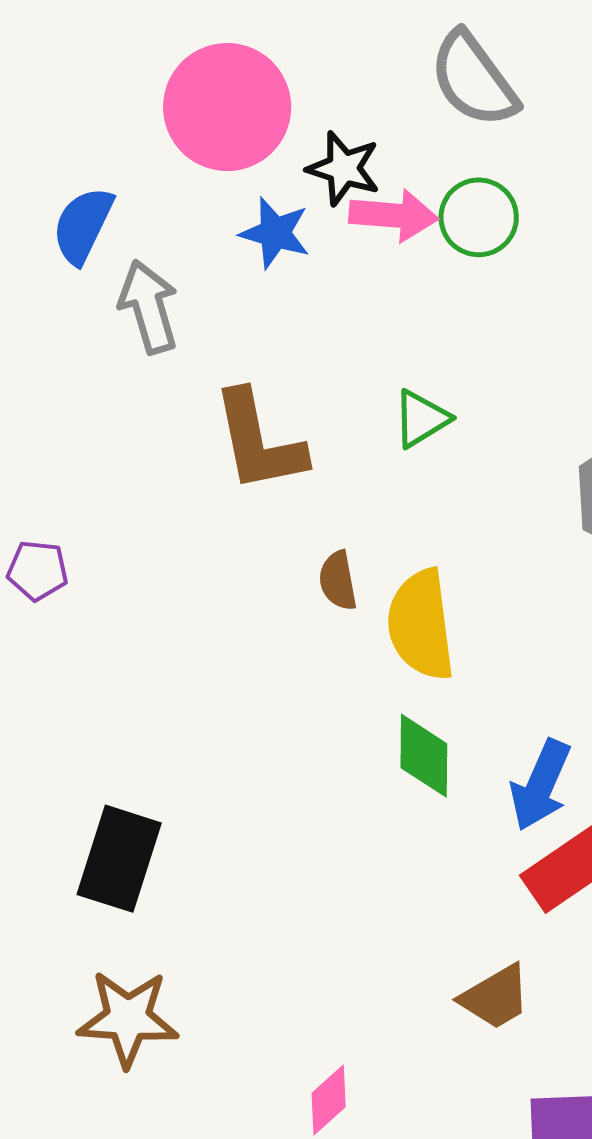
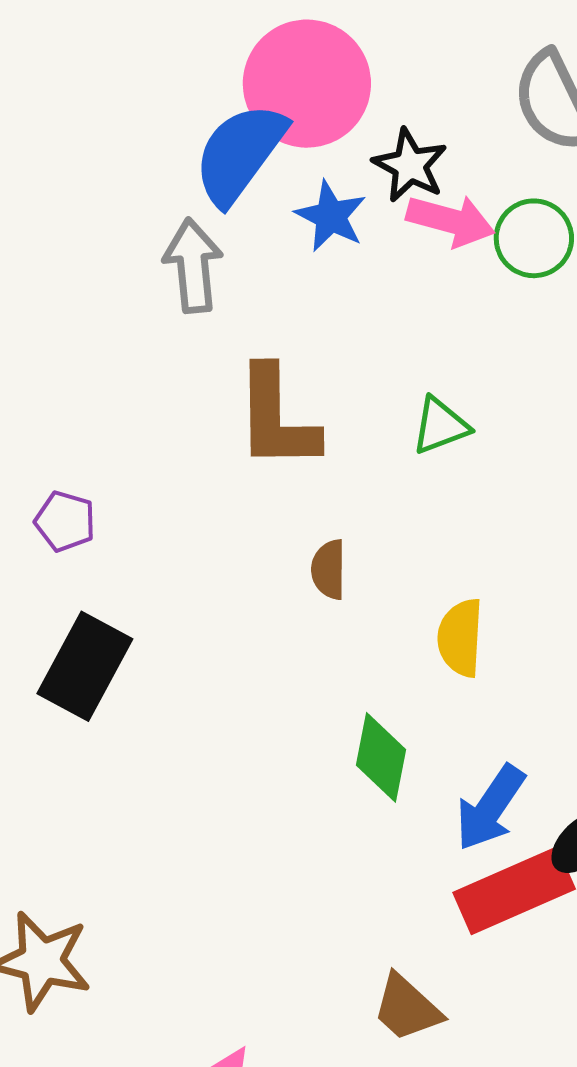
blue semicircle: (83, 225) -> (240, 154), moved, size x1.4
purple pentagon: (38, 570) -> (65, 521), moved
yellow semicircle: (421, 625) -> (460, 638), moved, size x0.7
black rectangle: (119, 859) -> (85, 666), moved
brown trapezoid: (495, 997) -> (407, 1008), turned 62

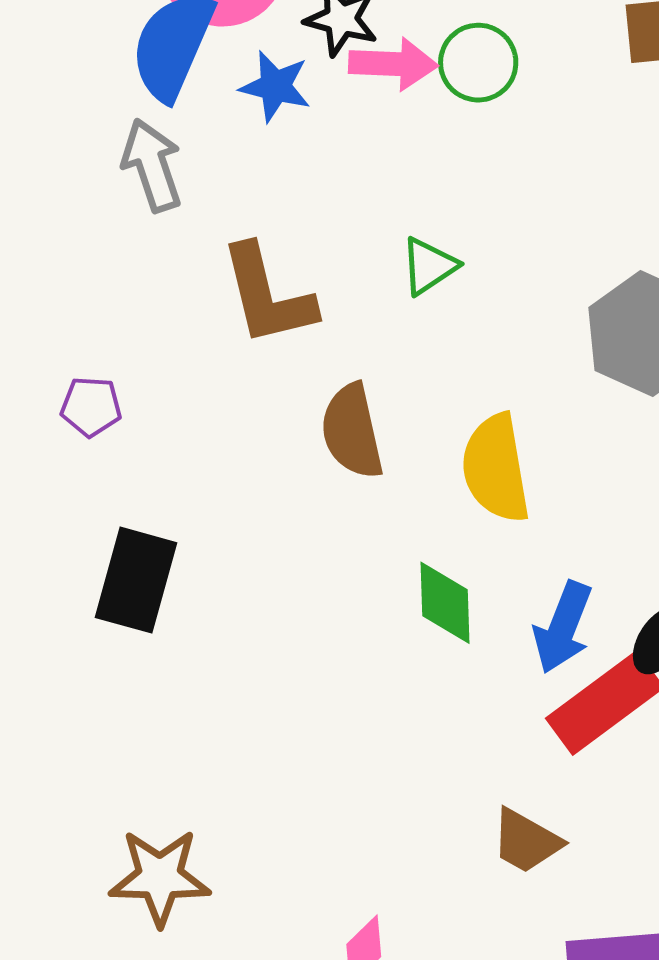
purple pentagon: (65, 521) -> (91, 407), moved
brown semicircle: (329, 569) -> (352, 431), size x1.6
yellow semicircle: (460, 638) -> (496, 468), size x1.4

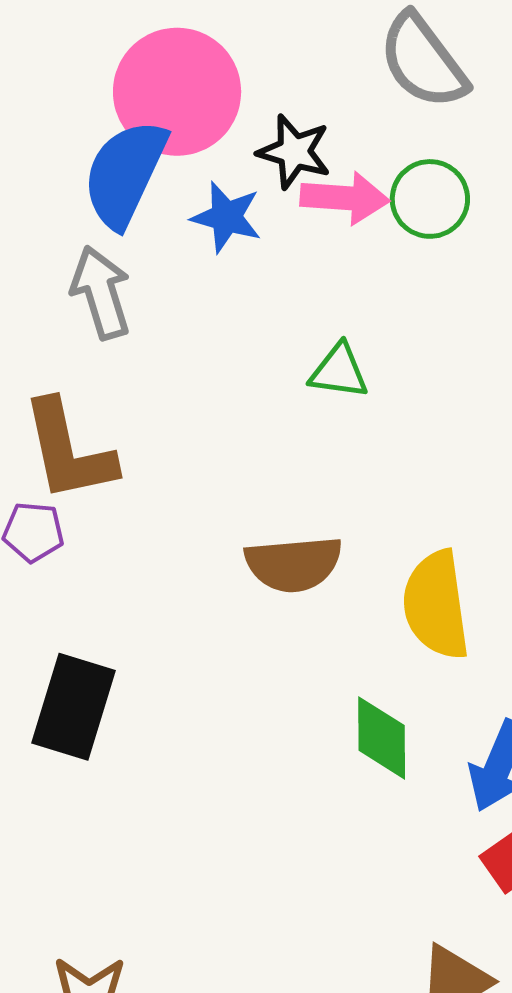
green triangle: (429, 266) -> (339, 371), moved, turned 40
brown L-shape: (267, 295) -> (68, 451), moved
brown semicircle: (352, 431) -> (294, 564), turned -84

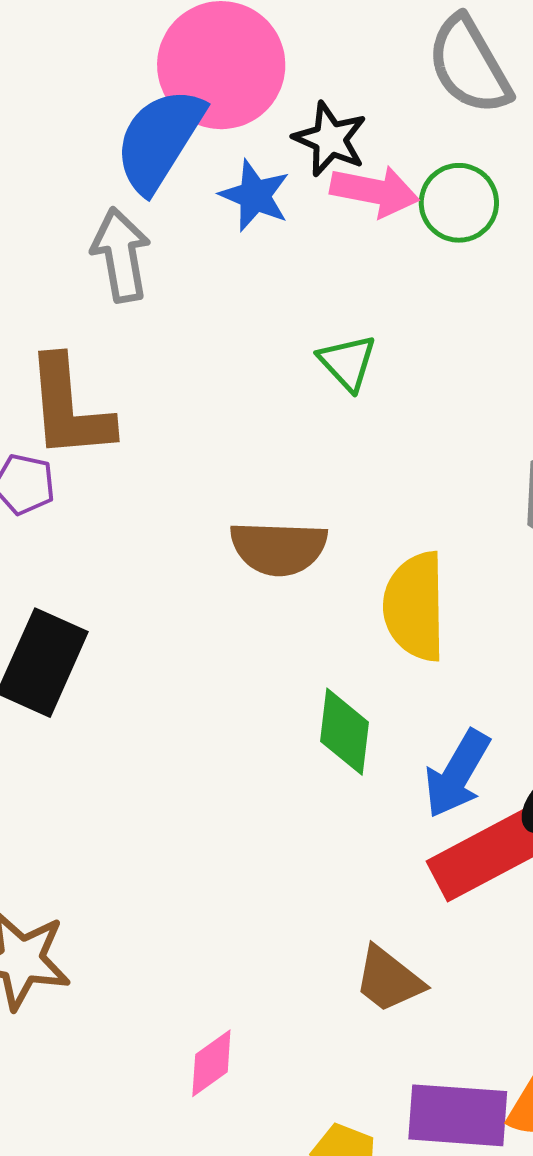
green triangle: (339, 371) -> (347, 362), turned 32

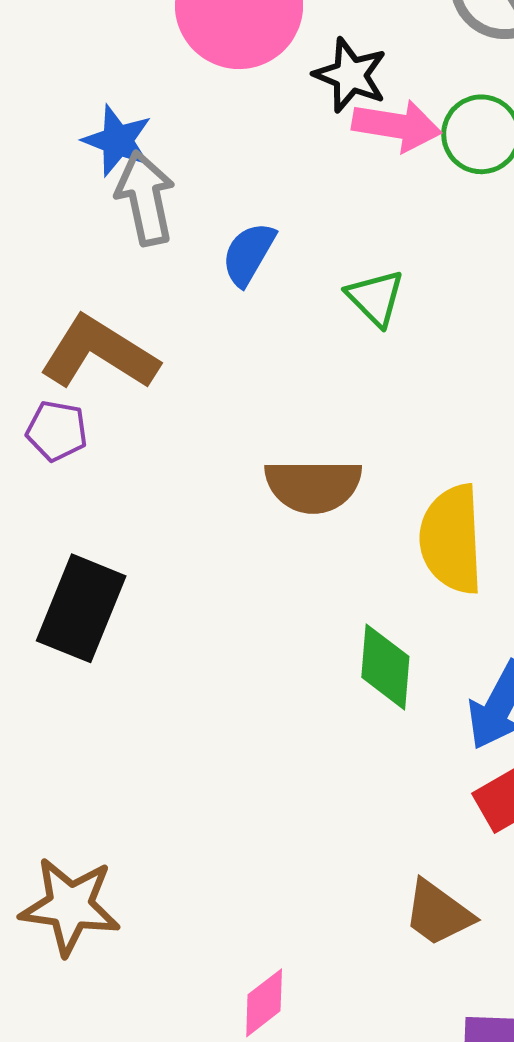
blue semicircle: (159, 140) -> (249, 254), moved, size x0.6
blue star: (255, 196) -> (117, 141), moved
brown L-shape: (69, 408) -> (99, 353), turned 129

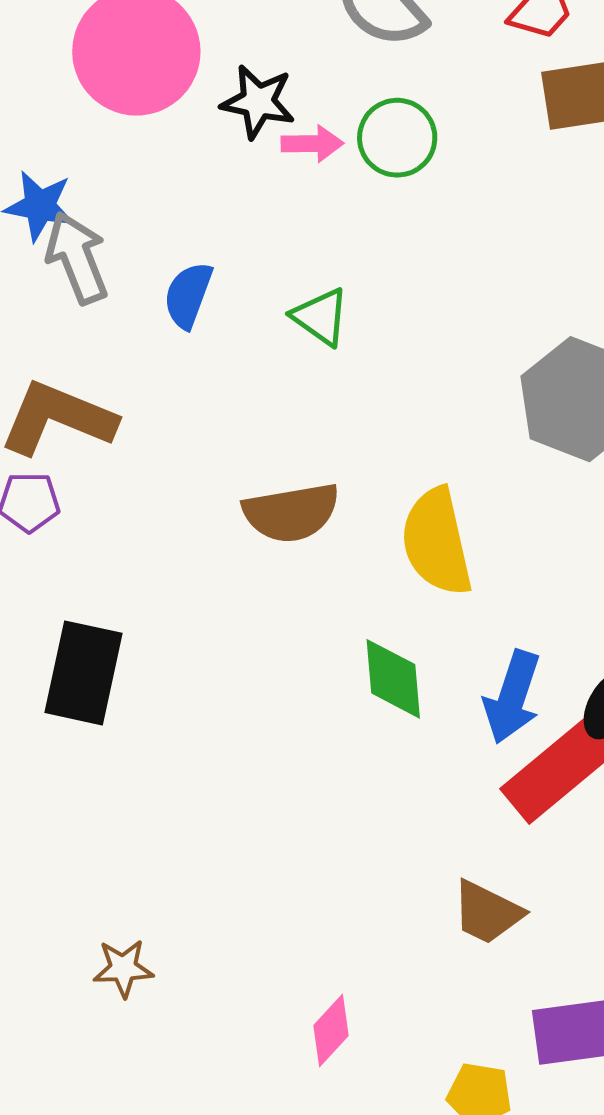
pink arrow: (397, 126) -> (312, 144), size x0.7
brown star: (70, 906) -> (123, 968), size x0.6

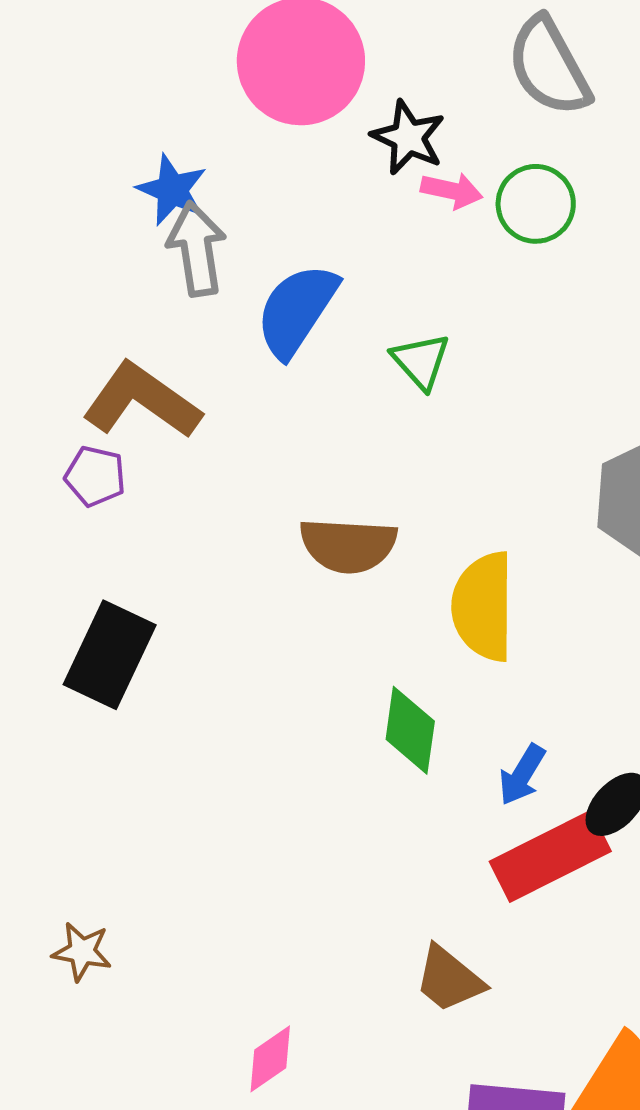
blue semicircle: (188, 295) -> (297, 310), size x1.5
blue arrow: (512, 697) -> (522, 775), size x0.7

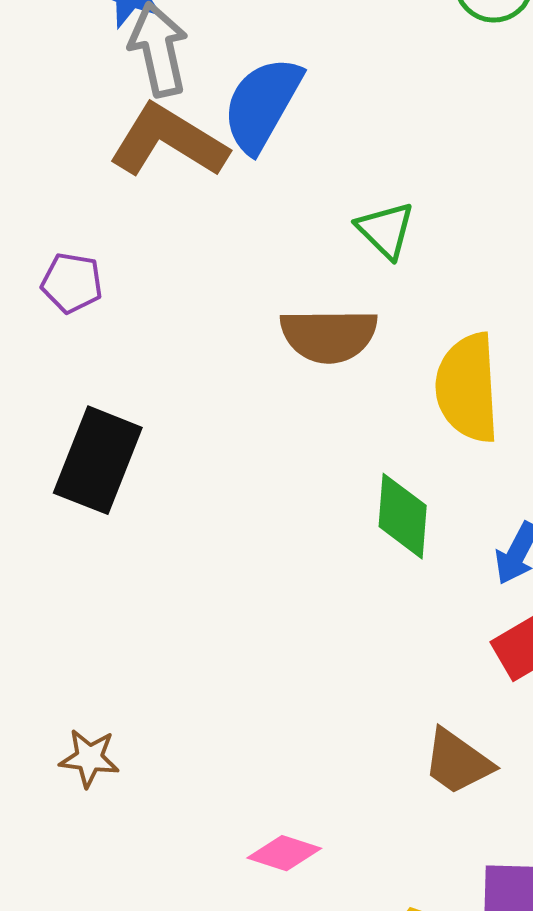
green triangle: (421, 361) -> (386, 230), moved
brown L-shape: (142, 401) -> (168, 141), moved
pink diamond: (270, 1059) -> (284, 853), turned 56

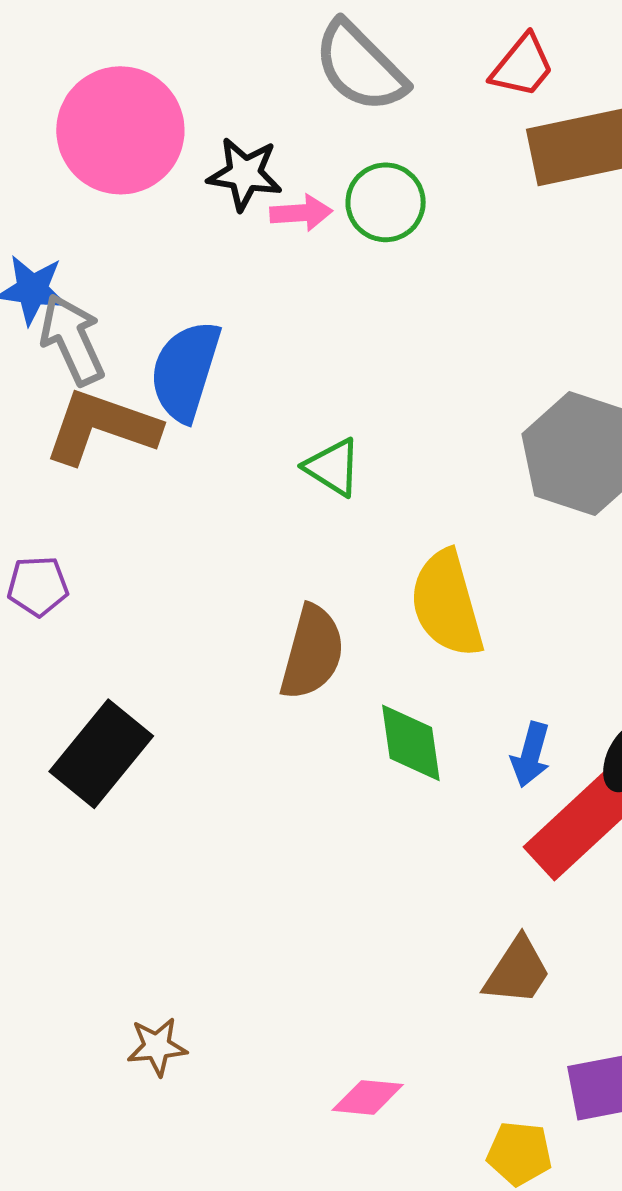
brown semicircle: (329, 336) -> (312, 652), moved, turned -62
black rectangle: (98, 460) -> (101, 754), turned 30
brown trapezoid: (458, 762) -> (517, 971), turned -80

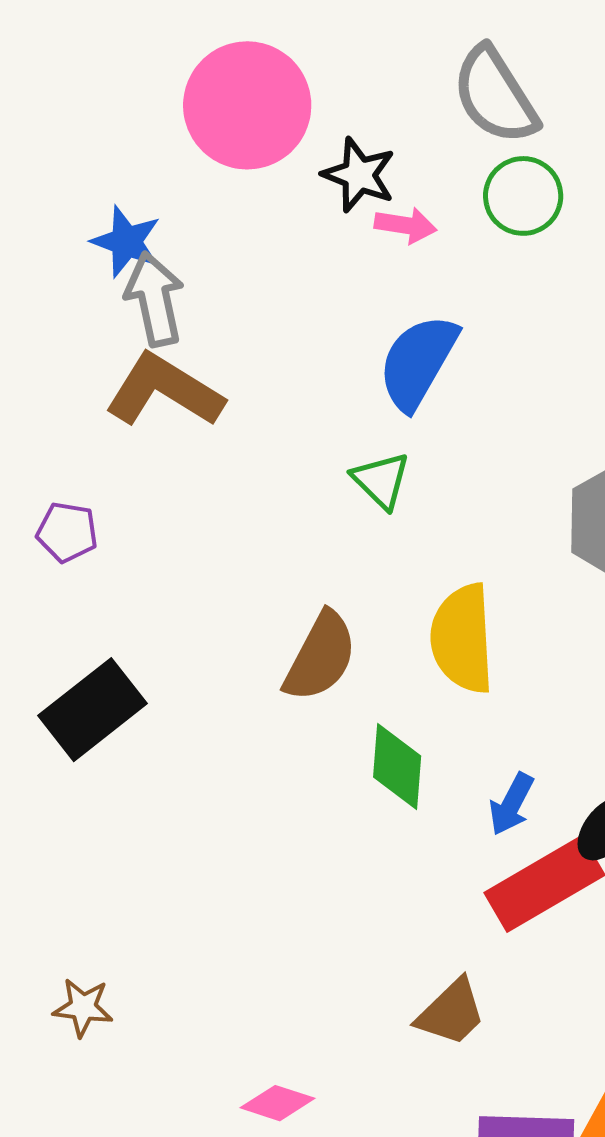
green circle: (386, 202) -> (523, 196), moved
blue semicircle: (185, 371) -> (418, 362), moved

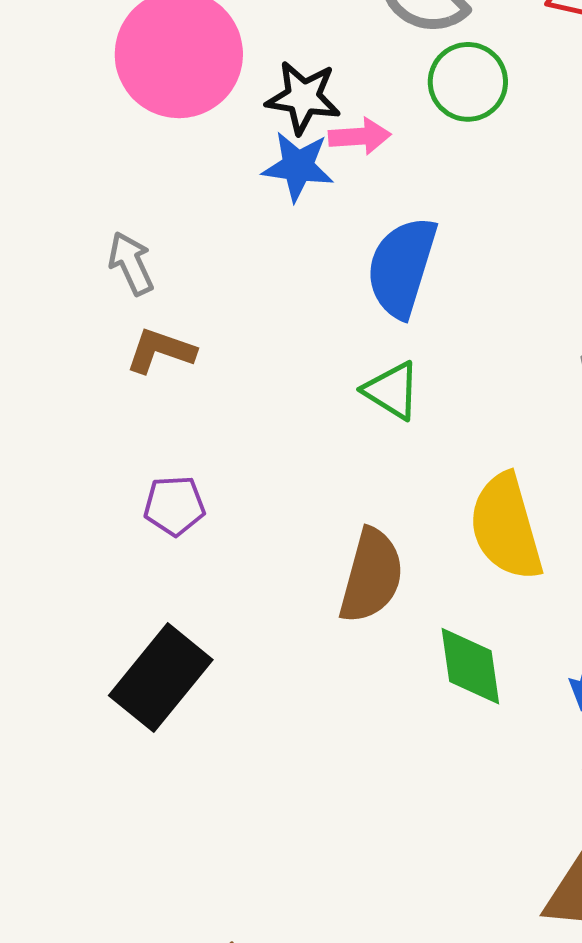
blue star: (126, 242) -> (298, 166), moved
gray arrow: (155, 299) -> (131, 263), size x0.7
brown L-shape: (164, 391) -> (161, 351), size x0.6
purple pentagon: (67, 532) -> (174, 506), moved

